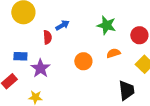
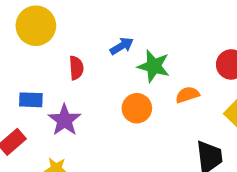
blue arrow: (62, 25) -> (122, 46), moved
green star: (106, 25) -> (154, 66), moved

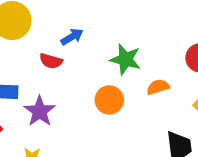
blue arrow: (122, 46) -> (72, 37), moved
red semicircle: (76, 68) -> (51, 61), turned 110

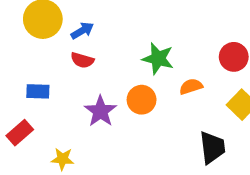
blue arrow: (72, 37) -> (82, 31), moved
purple star: (40, 111) -> (100, 111), moved

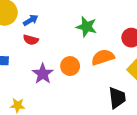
green star: (158, 59) -> (86, 27), moved
orange semicircle: (191, 87) -> (103, 57), size x1.5

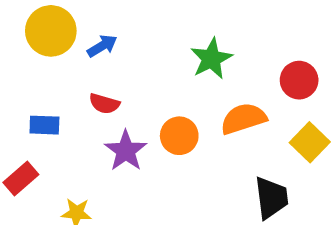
green star: (86, 27) -> (211, 59), turned 30
red semicircle: (31, 40) -> (104, 104), moved

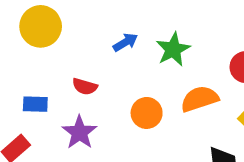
blue arrow: (102, 46) -> (125, 42), moved
purple star: (126, 151) -> (79, 132), moved

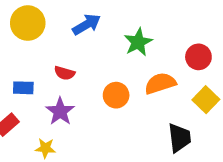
blue arrow: (125, 42) -> (87, 24), moved, size x1.4

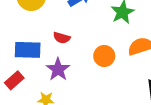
blue rectangle: (23, 88) -> (28, 50), size x1.5

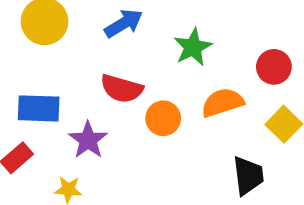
red semicircle: (62, 38) -> (122, 89), moved, size x1.5

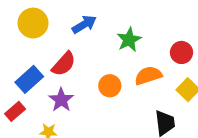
red semicircle: (122, 89) -> (64, 64), moved, turned -64
blue rectangle: (39, 108) -> (29, 79), turned -44

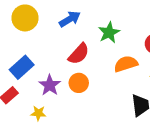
red semicircle: (64, 64) -> (79, 54), moved
orange circle: (110, 86) -> (79, 83), moved

